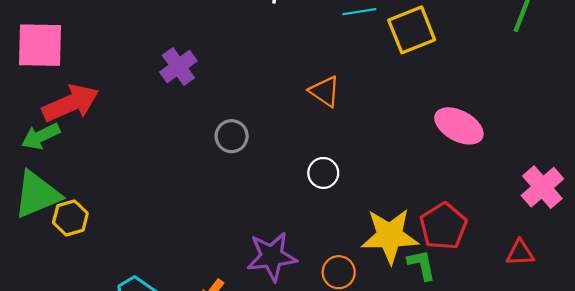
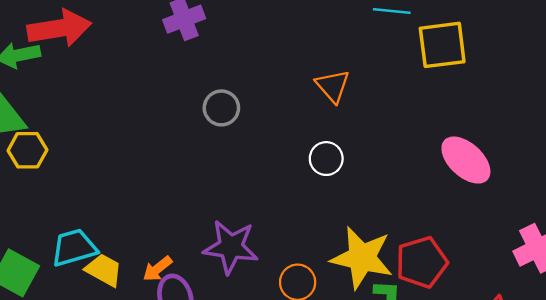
white circle: (323, 173) -> (326, 159), moved

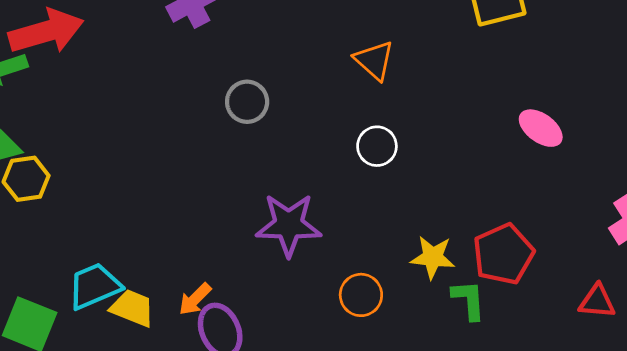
pink ellipse: (466, 160) -> (541, 128), size x0.7
purple star: (231, 247) -> (289, 225), moved
yellow star: (362, 258) -> (433, 257), size x0.6

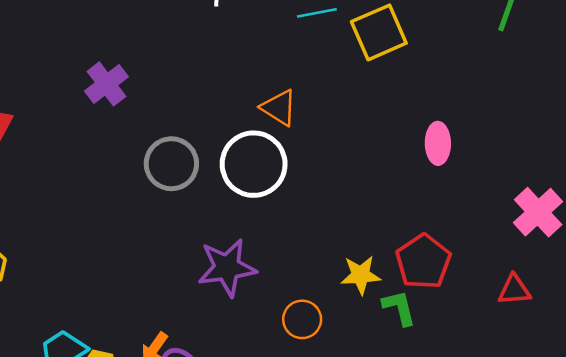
gray circle: (247, 102) -> (171, 164), size x1.4
pink ellipse: (541, 128) -> (438, 143), turned 63
white circle: (377, 146) -> (254, 164), moved, size x1.8

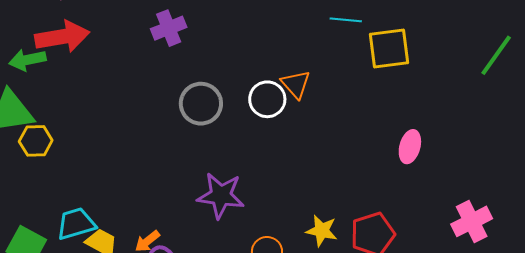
white circle: (254, 164) -> (267, 99), moved, size x0.7

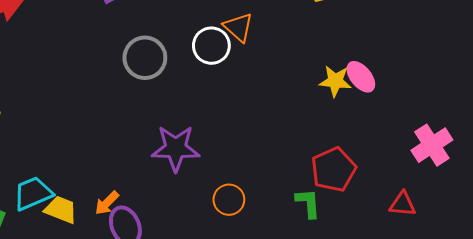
pink ellipse: (410, 147) -> (361, 77), turned -48
yellow star: (322, 231) -> (335, 81), moved

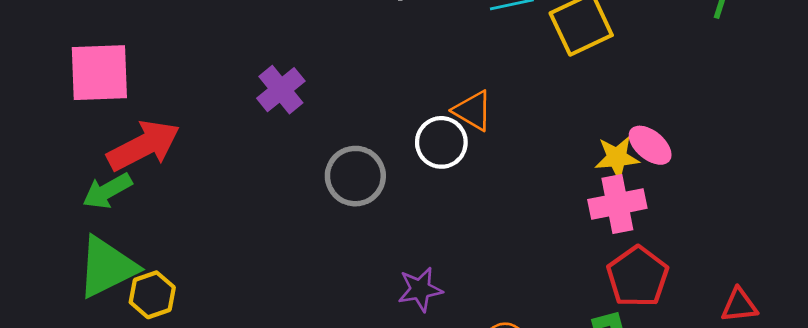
pink cross: (432, 145) -> (617, 204), moved, turned 33
purple star: (176, 148) -> (420, 289), size x0.7

